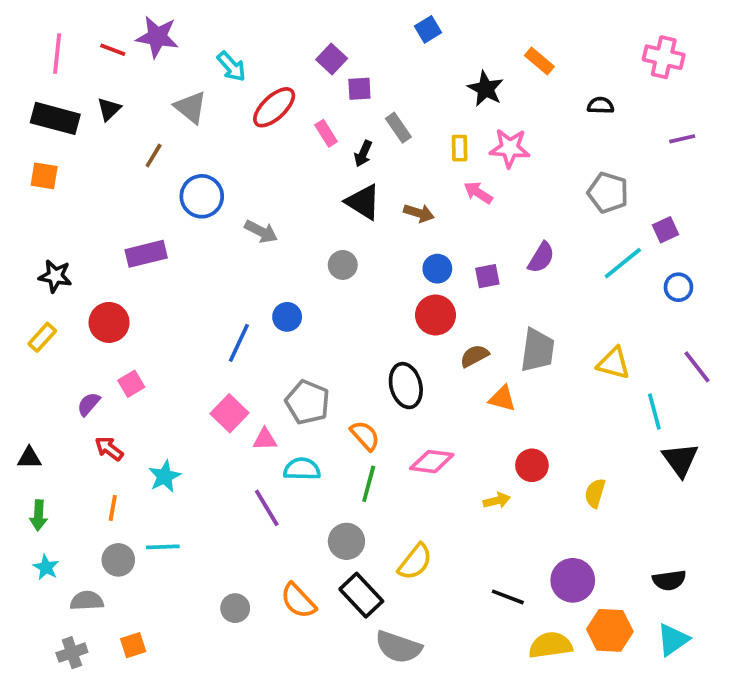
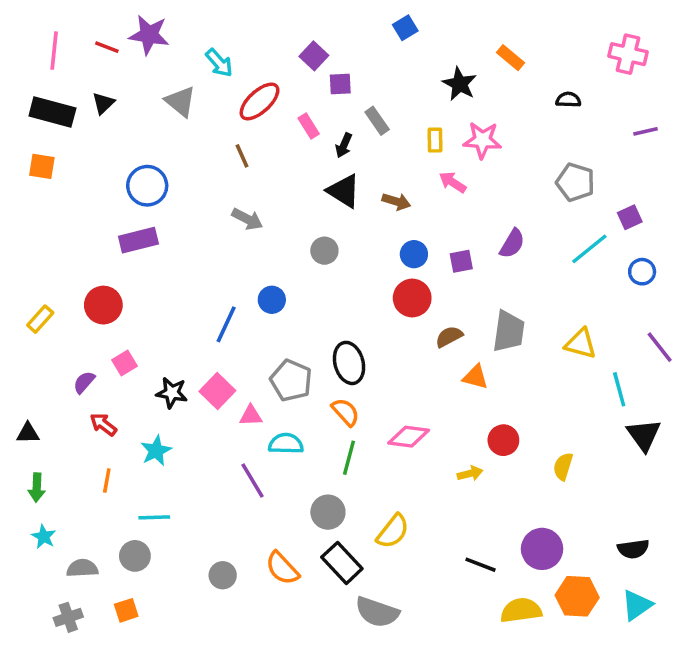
brown line: (154, 156) -> (242, 156), moved, turned -55
blue circle: (202, 196) -> (147, 186), moved
black star: (55, 276) -> (172, 393), moved
black ellipse: (406, 386) -> (349, 363), moved
gray circle: (118, 560) -> (135, 556), moved

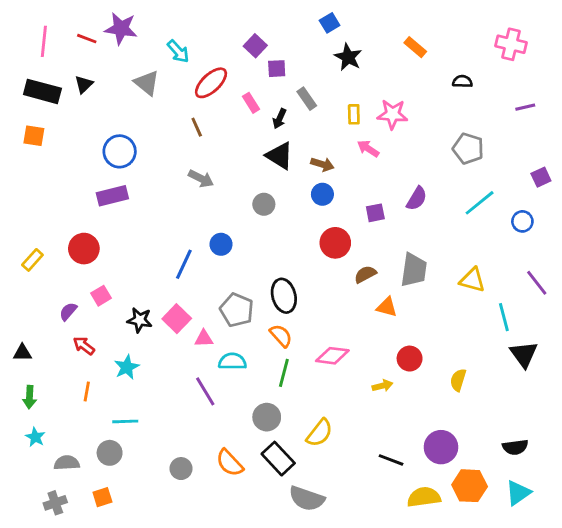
black star: (460, 84) -> (348, 57), moved
purple square: (630, 217) -> (541, 177), moved
blue circle: (414, 254) -> (322, 194), moved

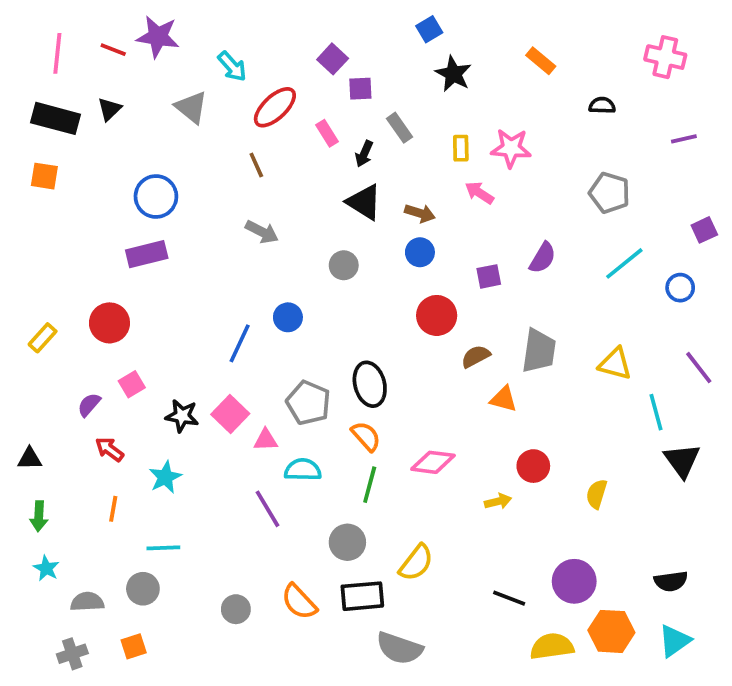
black rectangle: (278, 459) -> (362, 596), turned -52

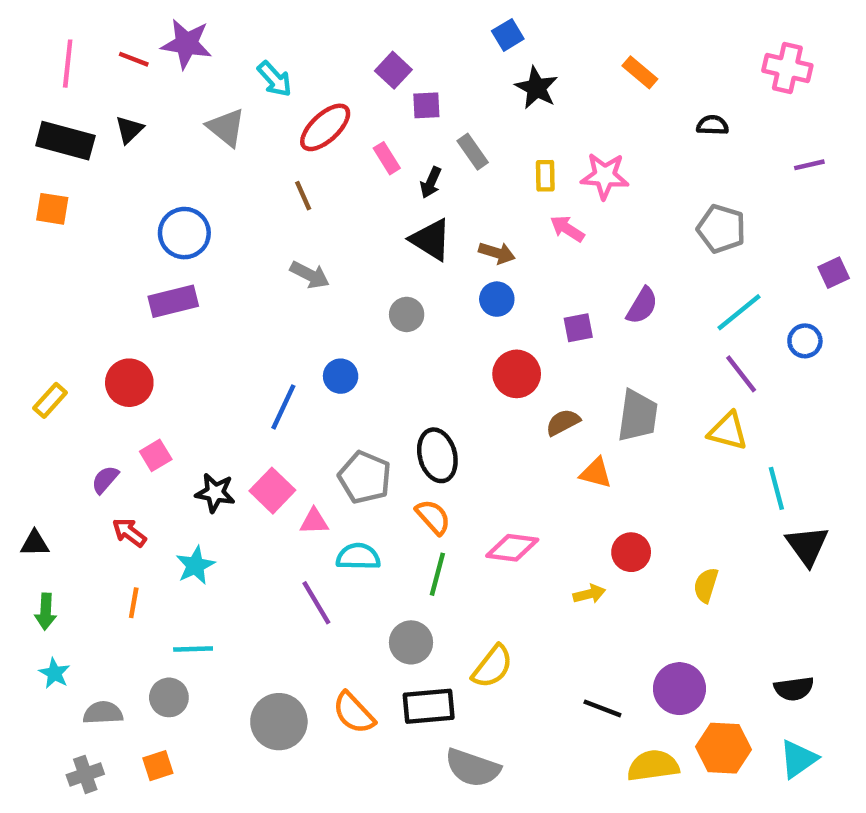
purple line: (699, 368) -> (741, 374), moved
gray circle: (236, 609) -> (279, 722), size x1.6

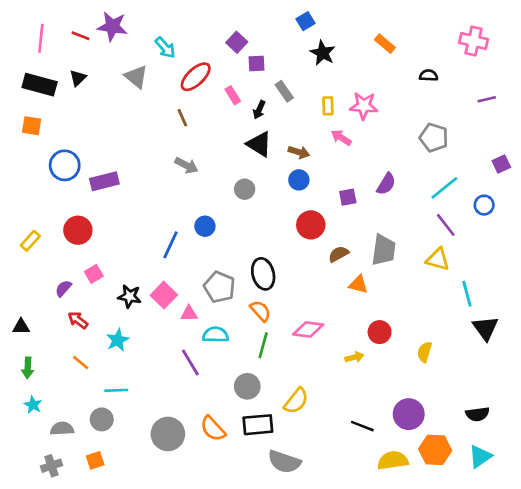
blue circle: (184, 233) -> (65, 165), moved
orange line: (134, 603) -> (81, 363), turned -60

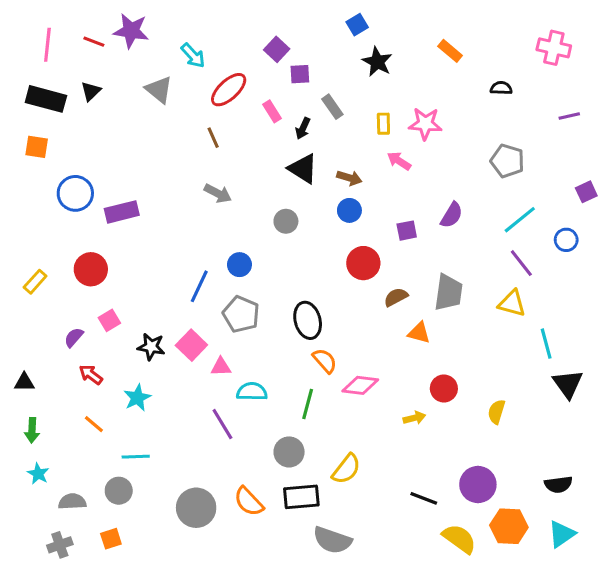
gray pentagon: (219, 287) -> (241, 314), moved
orange semicircle: (260, 311) -> (325, 361), moved
yellow semicircle: (393, 460) -> (459, 539), turned 44

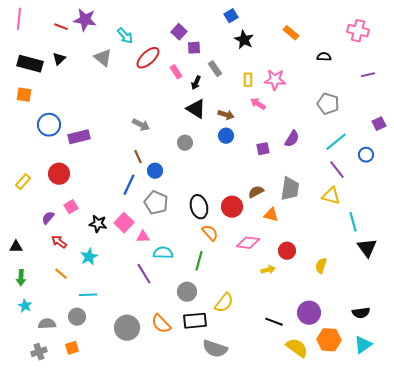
pink line: (47, 45) -> (19, 19), moved
brown line: (213, 138) -> (138, 157), moved
red circle: (363, 263) -> (232, 207), moved
pink diamond: (360, 385) -> (248, 243), moved

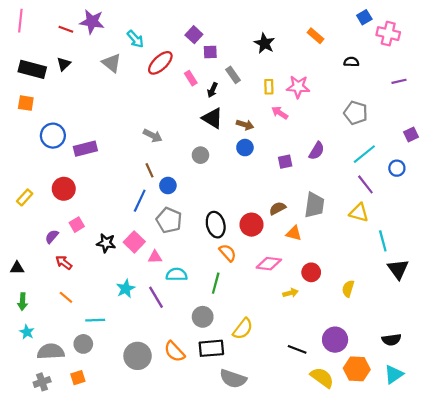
blue square: (231, 16) -> (364, 17), moved
cyan star: (89, 257) -> (126, 289), moved
gray semicircle: (47, 324) -> (51, 352), size x1.4

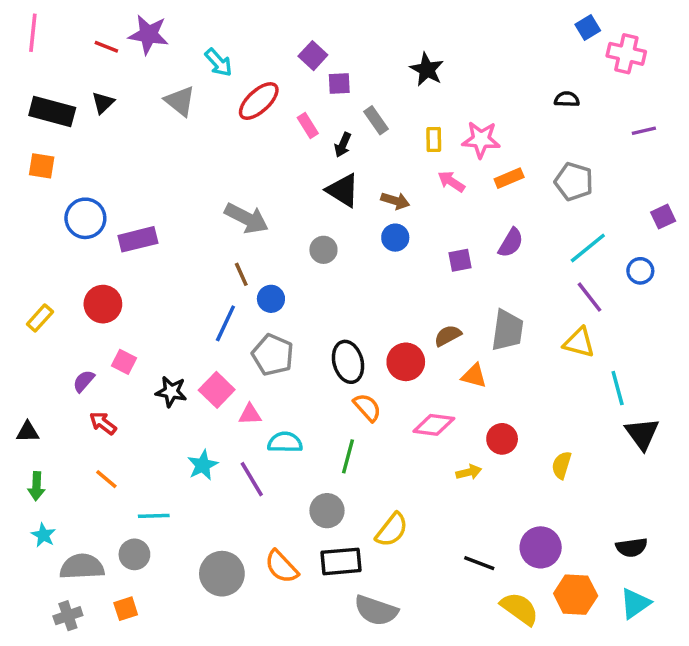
orange rectangle: (316, 36) -> (509, 178), moved, turned -63
gray arrow: (153, 136) -> (246, 218), size x1.4
pink square: (77, 225) -> (124, 362), turned -32

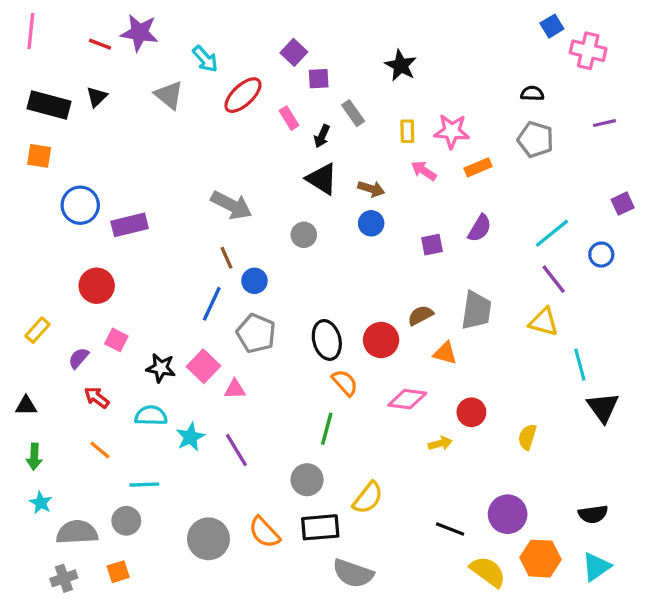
gray pentagon: (574, 182) -> (536, 139), moved
yellow rectangle: (40, 318) -> (38, 330), moved
cyan semicircle: (285, 442) -> (151, 416), moved

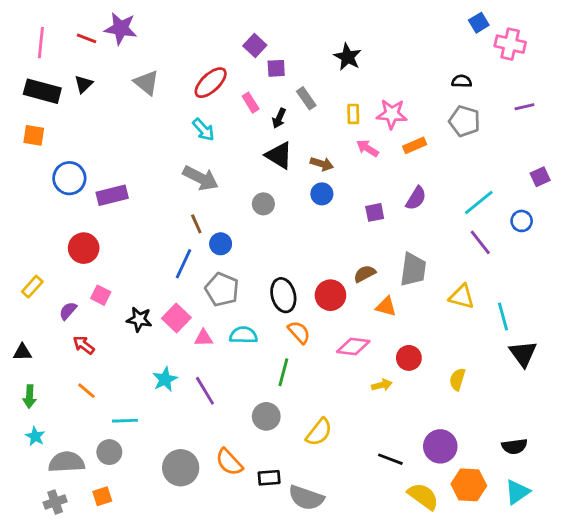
pink line: (31, 31) -> (41, 43), moved
cyan arrow: (205, 59) -> (203, 130), moved
yellow triangle: (544, 322) -> (462, 297), moved
cyan semicircle: (151, 416) -> (243, 335), moved
black rectangle: (320, 527) -> (269, 478), moved, size x0.7

